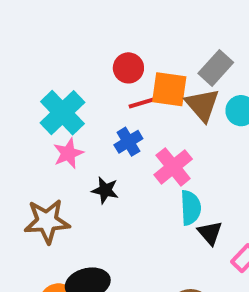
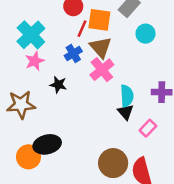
red line: (142, 103) -> (82, 29), turned -49
brown triangle: (202, 105) -> (101, 47), moved
cyan semicircle: (191, 208) -> (127, 96), moved

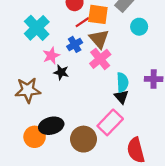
red line: (82, 29) -> (82, 22), turned 32
pink star: (35, 61) -> (51, 56), moved
pink rectangle: (148, 128) -> (110, 122), moved, size x1.6
brown circle: (113, 163) -> (83, 139), moved

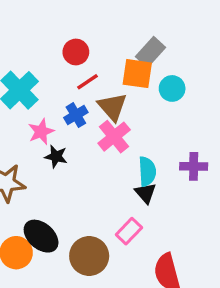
orange square: (98, 14) -> (137, 74), moved
pink rectangle: (110, 122) -> (129, 231), size x0.7
black ellipse: (51, 126) -> (41, 236), turned 55

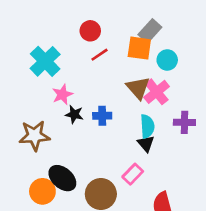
brown triangle: (112, 107) -> (138, 88), moved
blue cross: (76, 115) -> (102, 116), moved, turned 30
pink cross: (114, 137) -> (157, 92), moved

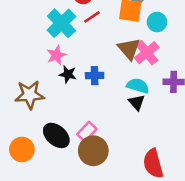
cyan cross: (45, 61) -> (61, 23), moved
cyan semicircle: (147, 126) -> (138, 86), turned -70
pink rectangle: (133, 174) -> (87, 132), moved
orange circle: (42, 191) -> (22, 149), moved

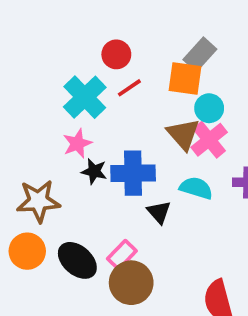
cyan circle: (157, 22) -> (209, 108), moved
blue cross: (95, 76) -> (133, 173), size x1.6
black triangle: (137, 102) -> (159, 212), moved
orange circle: (22, 149) -> (27, 251), moved

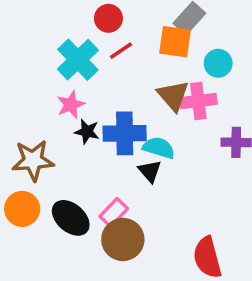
cyan circle: (209, 108) -> (218, 63), moved
pink cross: (209, 140) -> (198, 101), turned 32
cyan semicircle: (196, 188) -> (159, 148), moved

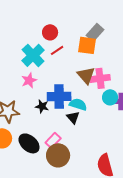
cyan circle: (218, 63) -> (110, 97), moved
black star: (87, 132) -> (42, 106), moved

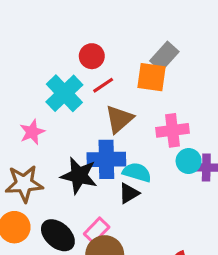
brown triangle: (86, 75) -> (119, 119), moved, turned 30
pink star: (29, 80) -> (32, 132), moved
black star: (42, 106) -> (79, 176), size x1.6
black triangle: (73, 117) -> (129, 193), turned 40

